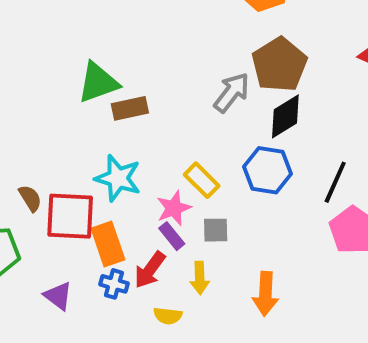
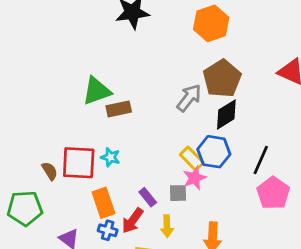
cyan star: (118, 178) -> (110, 157), size x0.6
yellow rectangle: (202, 180) -> (192, 159), moved
pink star: (174, 208) -> (195, 178), moved
red square: (70, 216) -> (79, 163), moved

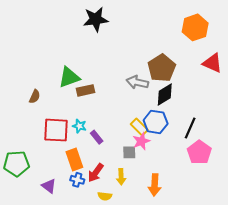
orange hexagon: (211, 23) -> (195, 27), moved
gray arrow: (189, 98) -> (137, 82), turned -115
brown semicircle: (50, 171) -> (35, 97), moved, turned 56
purple rectangle: (148, 197) -> (97, 137), moved

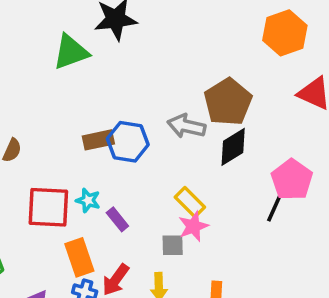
green triangle: (69, 77) -> (71, 52), moved
blue hexagon: (156, 122) -> (128, 142), moved
pink pentagon: (199, 152) -> (292, 180), moved

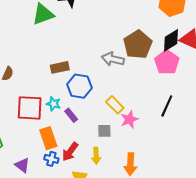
blue hexagon: (128, 142) -> (79, 86), moved
black diamond: (233, 147) -> (171, 40), moved
pink pentagon: (292, 180) -> (167, 62), moved
pink star: (193, 226) -> (129, 119), moved

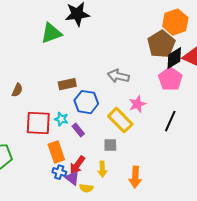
brown pentagon: (138, 45) -> (161, 44), moved
yellow rectangle: (115, 105) -> (120, 120), size x1.4
pink star: (129, 119) -> (137, 104), moved
purple triangle: (22, 165) -> (72, 178), moved

